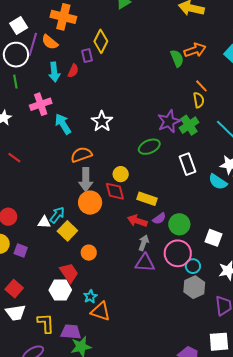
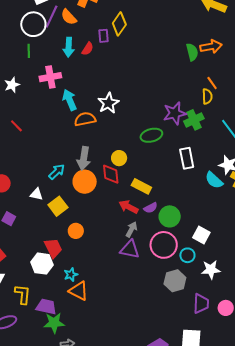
orange semicircle: (81, 155) -> (85, 119), moved
cyan arrow: (57, 215) -> (57, 172), moved
cyan circle: (193, 266) -> (187, 255), moved

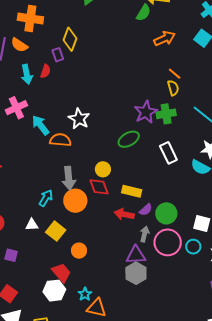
green semicircle: (192, 52) -> (143, 13), moved, turned 60
orange semicircle: (85, 119) -> (60, 140), turned 30
green cross: (194, 120) -> (166, 114), turned 30
gray arrow: (131, 229) -> (145, 234), moved
gray hexagon: (175, 281) -> (136, 273), moved

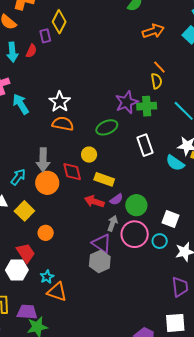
orange semicircle: (60, 140) -> (63, 124), moved
yellow circle: (103, 169) -> (89, 155), moved
purple triangle: (136, 255) -> (102, 243), turned 30

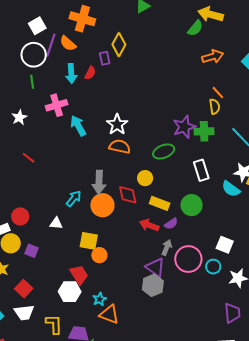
green circle: (136, 205) -> (192, 205), moved
yellow square: (24, 211) -> (89, 241), moved, turned -36

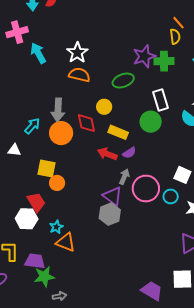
green circle: (192, 205) -> (151, 122), moved

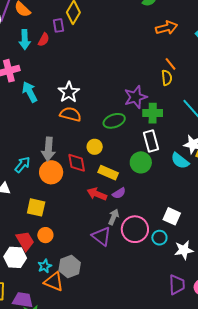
green cross: (164, 61) -> (153, 113), moved
orange circle: (57, 183) -> (45, 235), moved
gray hexagon: (110, 214) -> (70, 267), moved

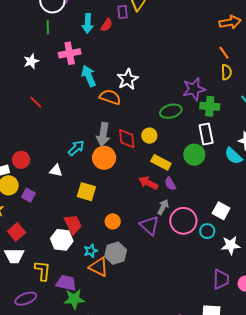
orange line: (170, 64) -> (224, 53), moved
orange semicircle: (70, 114) -> (110, 97), moved
red diamond: (77, 163) -> (127, 139), moved
purple semicircle: (119, 193) -> (170, 184), turned 88
orange circle: (45, 235) -> (113, 221), moved

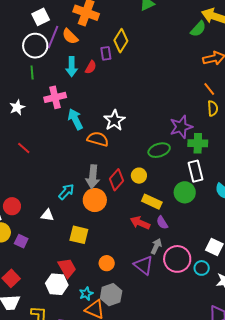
red diamond: (127, 139) -> (117, 180), turned 50

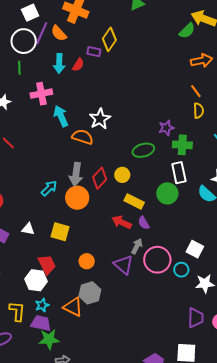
purple rectangle: (106, 53) -> (94, 52), turned -72
purple star: (181, 127) -> (166, 128), size x0.7
white triangle: (47, 215) -> (28, 229), moved
cyan star: (86, 294) -> (42, 305), moved

